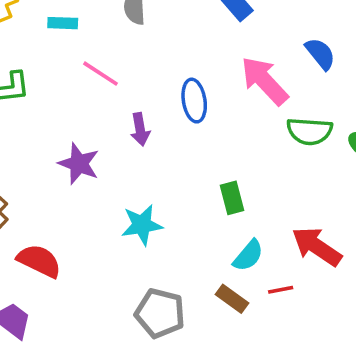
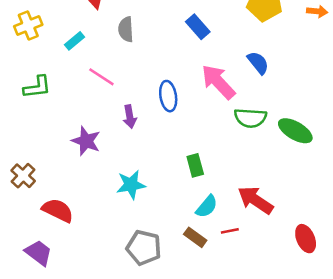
cyan rectangle: (63, 23) -> (74, 41), turned -42

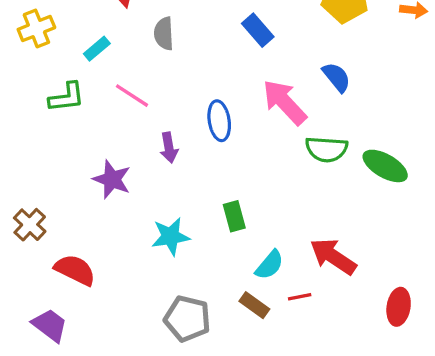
green L-shape: (37, 87) -> (67, 97), moved
green rectangle: (195, 165) -> (234, 216), moved
red ellipse: (306, 239) -> (399, 307), turned 32

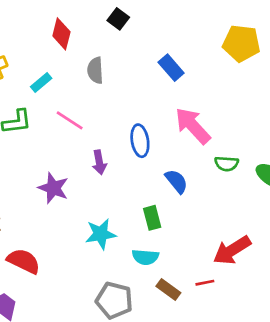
blue semicircle: (337, 77) -> (176, 181), moved
green semicircle: (326, 149) -> (227, 164), size x0.7
red arrow: (333, 257) -> (232, 250), turned -66
cyan semicircle: (269, 265) -> (145, 257), moved, turned 55

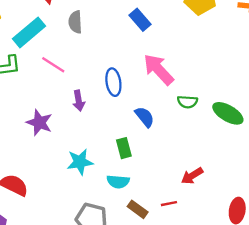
cyan rectangle: (41, 83) -> (29, 32), size x1.8
red arrow: (232, 250) -> (192, 176), size x0.7

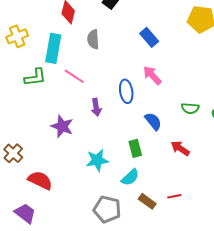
cyan rectangle: (29, 32) -> (53, 48), turned -40
pink arrow: (159, 69) -> (152, 75), moved, size x0.7
red arrow: (192, 176) -> (180, 148), moved, turned 66
cyan semicircle: (118, 182) -> (130, 177), turned -48

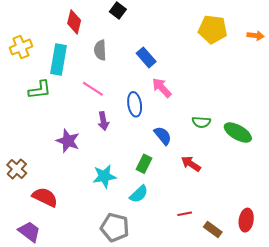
blue rectangle: (149, 37) -> (146, 57), moved
pink line: (74, 76) -> (93, 89), moved
green rectangle: (135, 148) -> (144, 164), turned 42
brown rectangle: (147, 201) -> (213, 229), moved

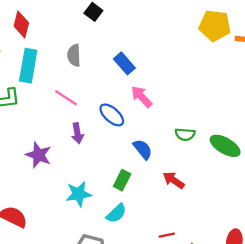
red diamond: (74, 22) -> (21, 24), moved
yellow pentagon: (213, 29) -> (215, 26), moved
blue ellipse: (135, 104) -> (112, 115), turned -40

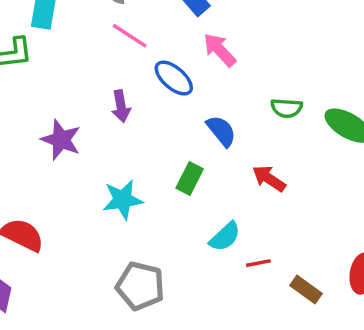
pink line: (66, 98) -> (130, 36), moved
cyan semicircle: (116, 213) -> (225, 237), moved

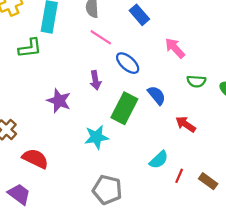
pink arrow: (220, 50) -> (175, 48), moved
green rectangle: (190, 178) -> (124, 108), moved, size x1.6
red line: (258, 263) -> (179, 176), turned -56
brown rectangle: (306, 290) -> (208, 181), moved

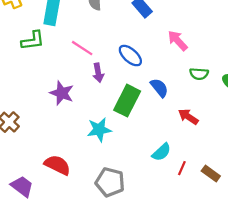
pink line: (101, 37) -> (82, 48), moved
red semicircle: (35, 159) -> (57, 165), moved

